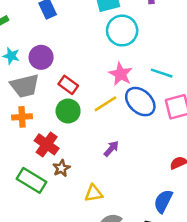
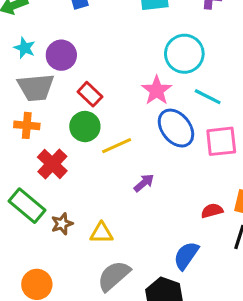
cyan circle: (122, 31) -> (184, 54), moved
yellow line: (105, 104) -> (117, 146), moved
purple arrow: (111, 149) -> (144, 183), moved
brown star: (61, 168) -> (62, 224), moved

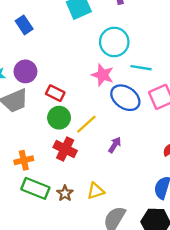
orange cross: (27, 125) -> (24, 160), moved
red cross: (52, 164) -> (65, 149), moved

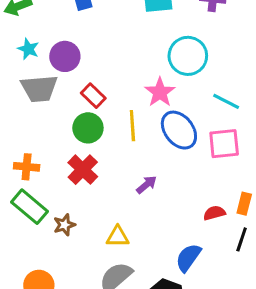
cyan line: (141, 68) -> (226, 101), moved
yellow line: (86, 124) -> (132, 126), moved, turned -70
yellow triangle: (96, 191) -> (118, 237), moved

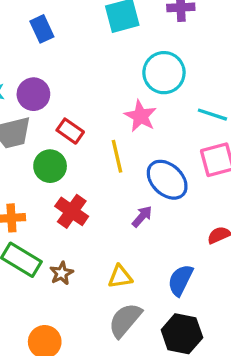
green circle: (88, 128) -> (50, 166), moved
blue ellipse: (179, 130) -> (167, 180), moved
blue semicircle: (188, 258) -> (180, 280), moved

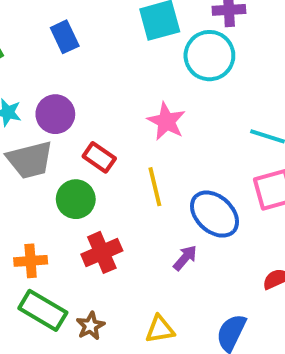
cyan circle: (164, 73) -> (209, 56), moved
pink star: (140, 116) -> (166, 121), moved
red cross: (72, 211) -> (102, 252), turned 32

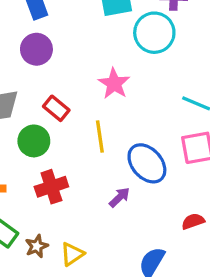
purple circle: (55, 114) -> (36, 49), moved
yellow triangle: (160, 329) -> (72, 254), moved, turned -30

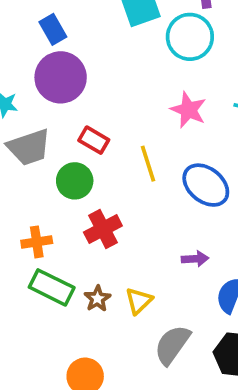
purple circle: (36, 49) -> (61, 77), size x1.4
pink star: (114, 84) -> (188, 110), moved
purple arrow: (119, 197) -> (195, 259), moved, turned 50

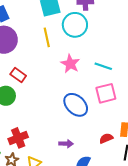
yellow line: (148, 164) -> (47, 37), moved
red cross: (103, 229) -> (18, 138), moved

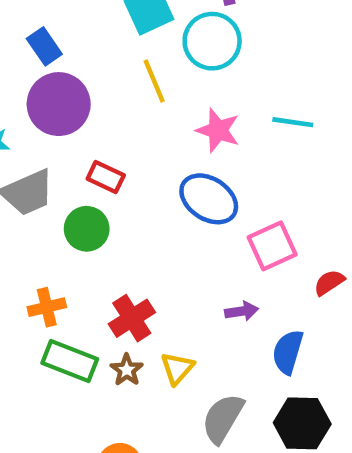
pink square: (106, 93) -> (272, 246), moved
blue ellipse: (76, 105) -> (209, 199), moved

